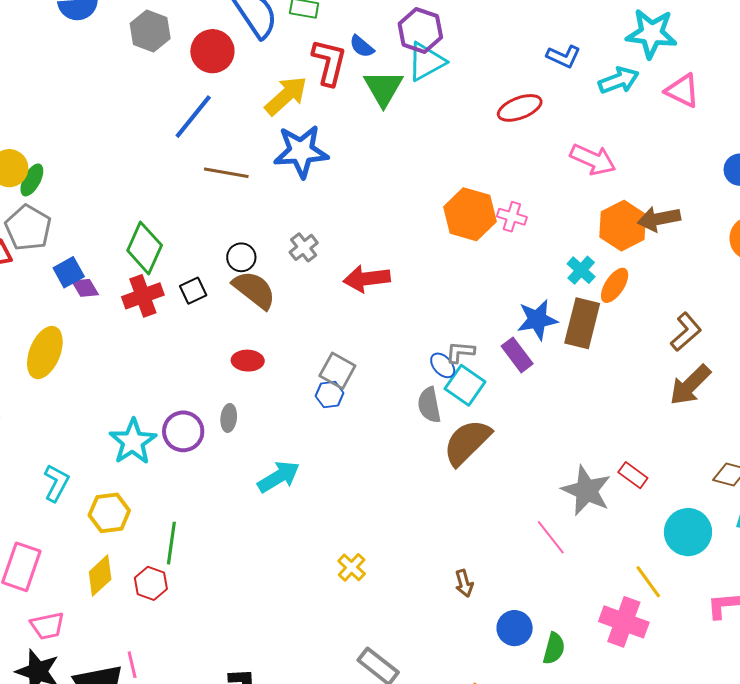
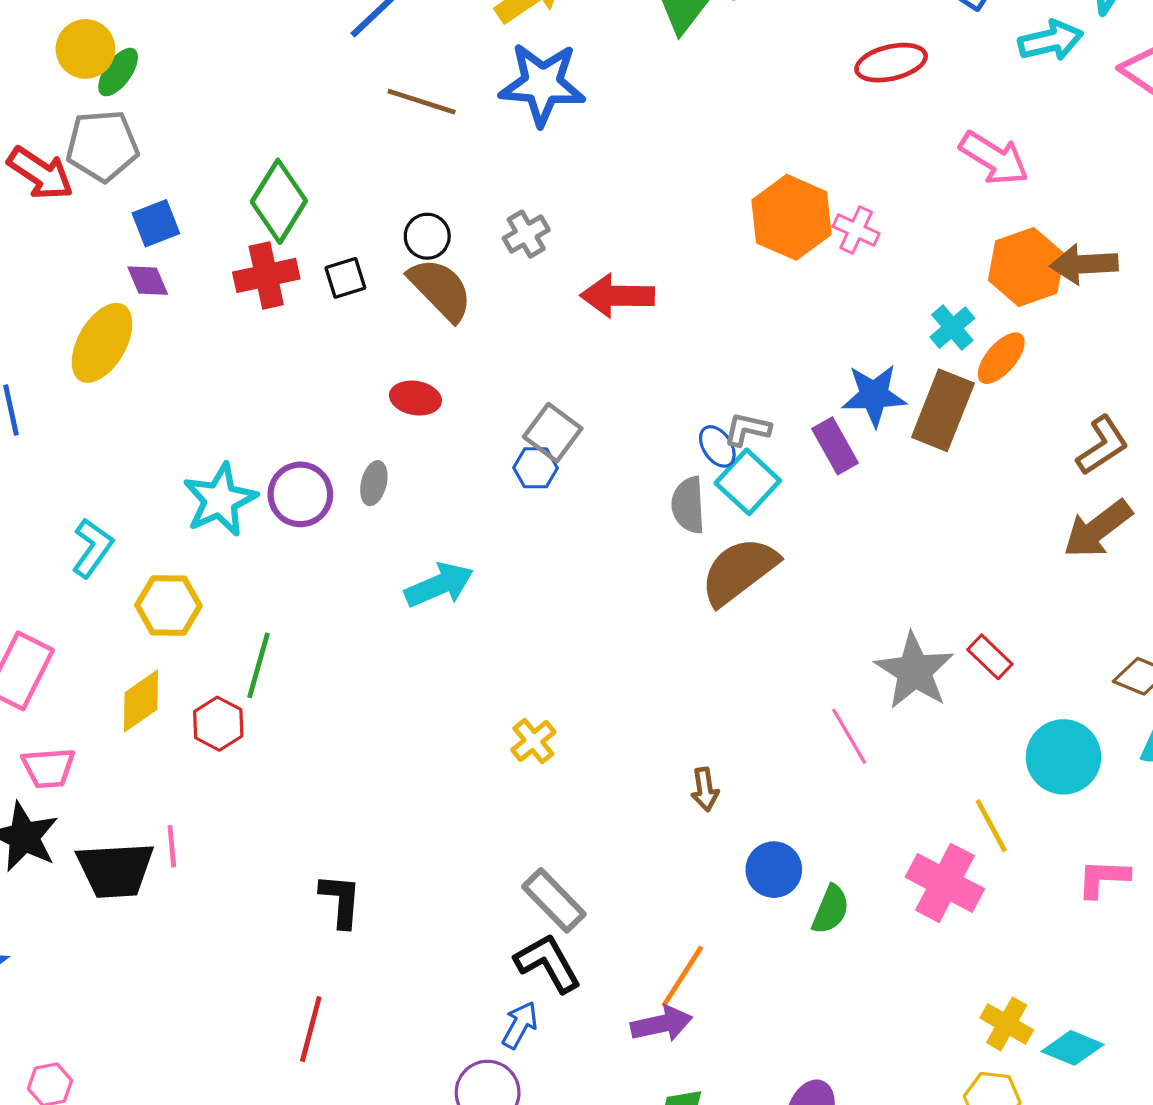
gray pentagon: (28, 228) -> (102, 146), turned 30
purple diamond: (85, 288) -> (148, 281), moved

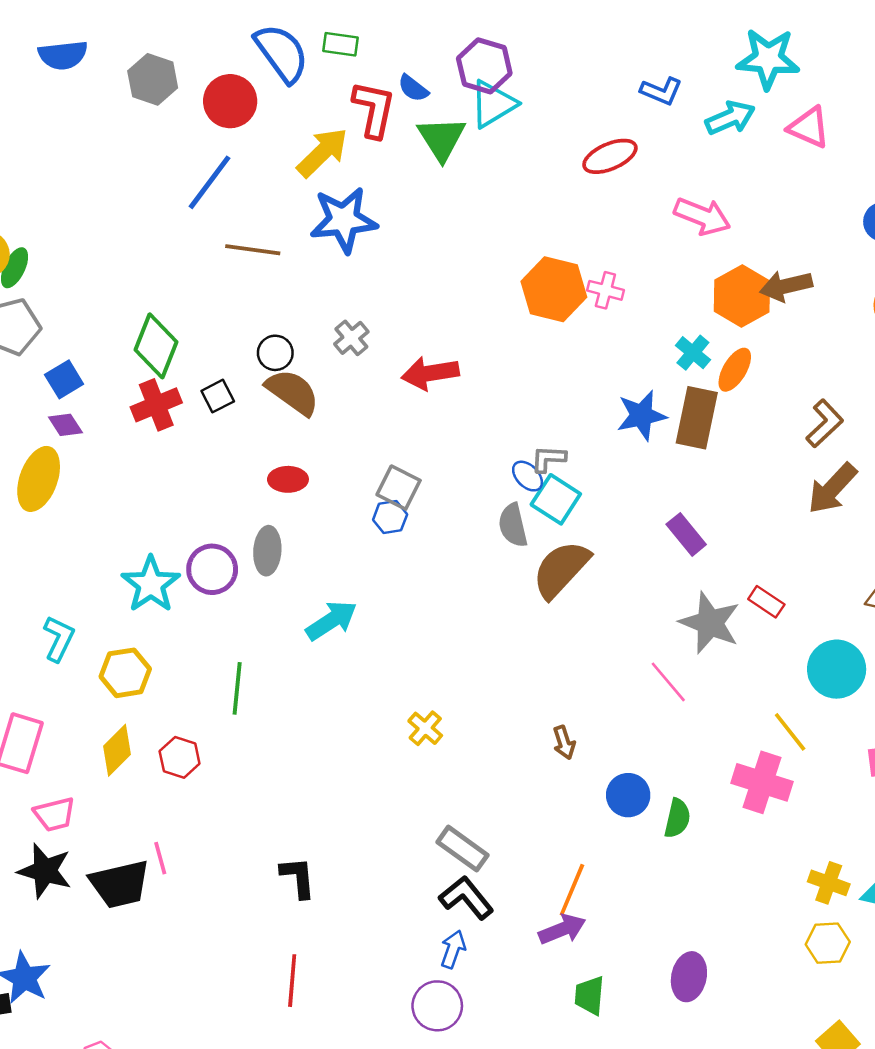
purple rectangle: (835, 446) -> (686, 534), moved
gray ellipse: (374, 483) -> (267, 551), size x1.4
green line: (258, 665) -> (237, 688), moved

